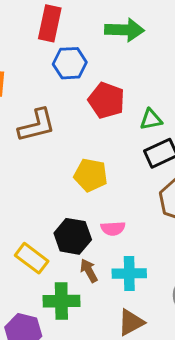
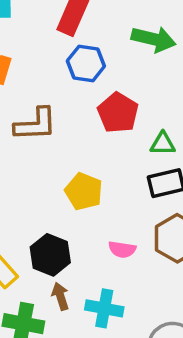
pink semicircle: (113, 228) -> (122, 249), moved

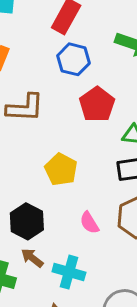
pink semicircle: (122, 249) -> (89, 223), turned 45
brown arrow: (60, 296) -> (32, 258), turned -40

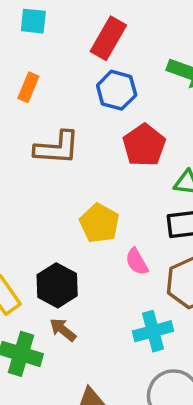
pink semicircle: (89, 223) -> (137, 262), moved
cyan cross: (69, 272) -> (153, 331), moved, turned -32

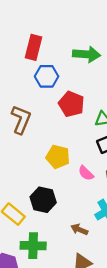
brown L-shape: (57, 148) -> (21, 120), turned -56
brown arrow: (63, 330) -> (79, 229), moved

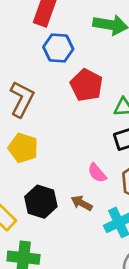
yellow pentagon: (58, 157) -> (23, 148), moved
brown arrow: (79, 229) -> (82, 203), moved

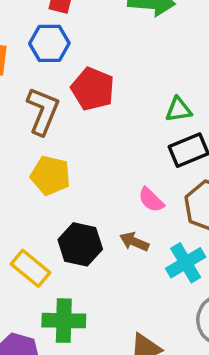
blue hexagon: (58, 48) -> (49, 43), moved
red pentagon: (86, 85) -> (93, 89), moved

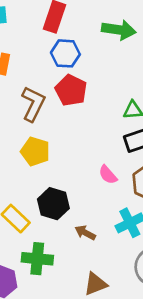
blue hexagon: (49, 43) -> (65, 53), moved
brown arrow: (134, 242) -> (85, 233), moved

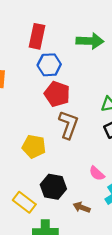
brown L-shape: (33, 104) -> (68, 125), moved
pink semicircle: (108, 175) -> (97, 173), moved

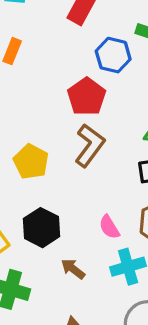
blue hexagon: (49, 65) -> (113, 55), moved

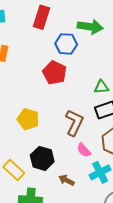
brown L-shape: (90, 145) -> (74, 123), moved

